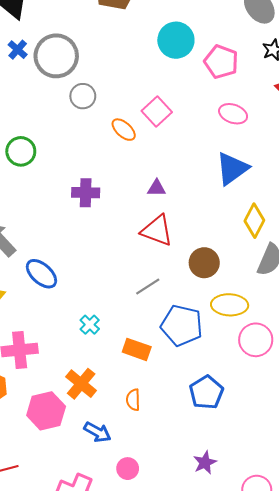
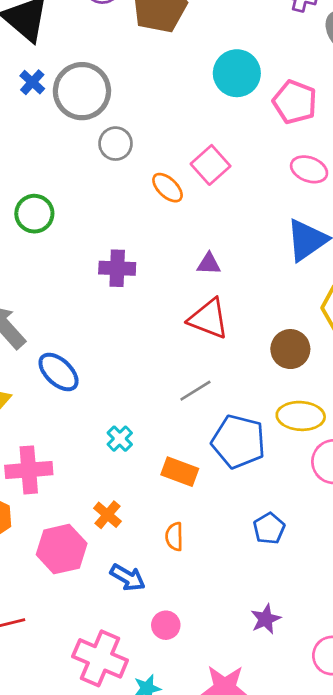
brown circle: (204, 263) -> (290, 349), moved
orange cross: (81, 384) -> (107, 515), size x0.7
blue pentagon: (206, 392) -> (269, 528), size x0.7

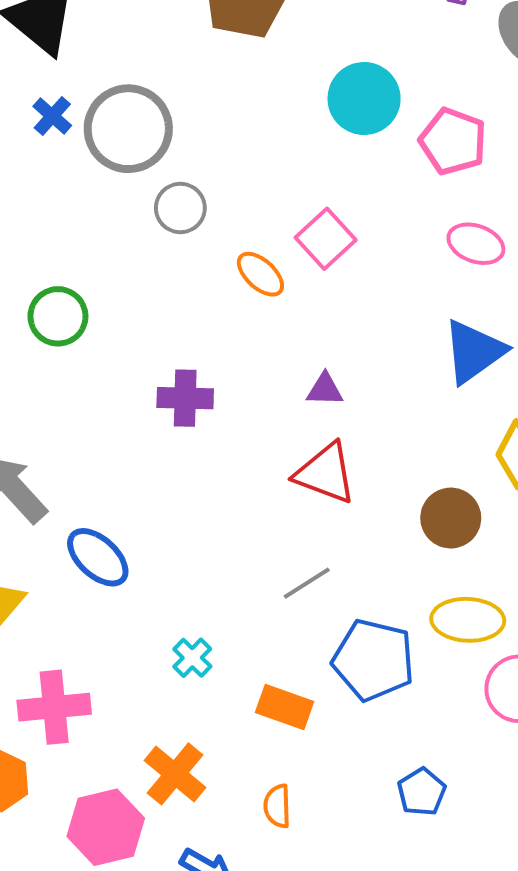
orange cross: (107, 515) -> (175, 774), size x1.4

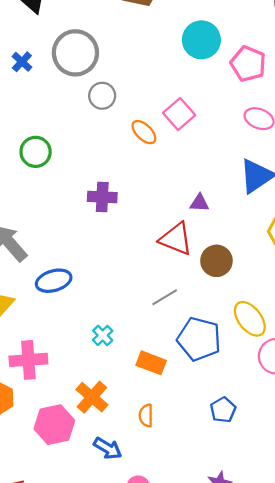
blue cross: (52, 116) -> (22, 62), moved
purple triangle: (325, 390) -> (199, 203), moved
brown circle: (451, 518) -> (216, 261), moved
blue ellipse: (98, 557) -> (54, 281), turned -60
yellow ellipse: (468, 620) -> (250, 319), turned 48

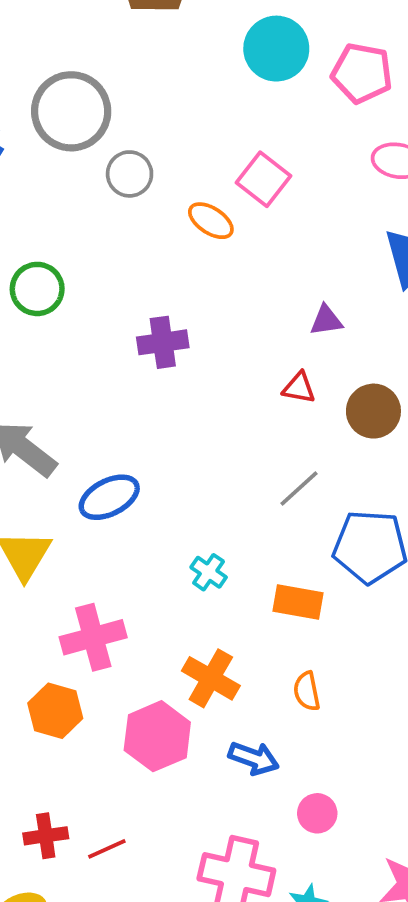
red triangle: (176, 239) -> (299, 388), size x0.6

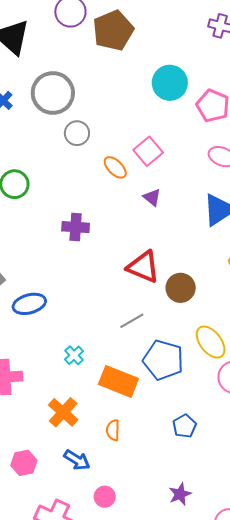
purple triangle: (326, 320) -> (152, 197), moved, turned 36
red triangle: (299, 388) -> (143, 267), size x1.8
orange rectangle: (298, 602) -> (118, 381), size x1.4
pink hexagon: (157, 736) -> (24, 463), moved, size x0.7

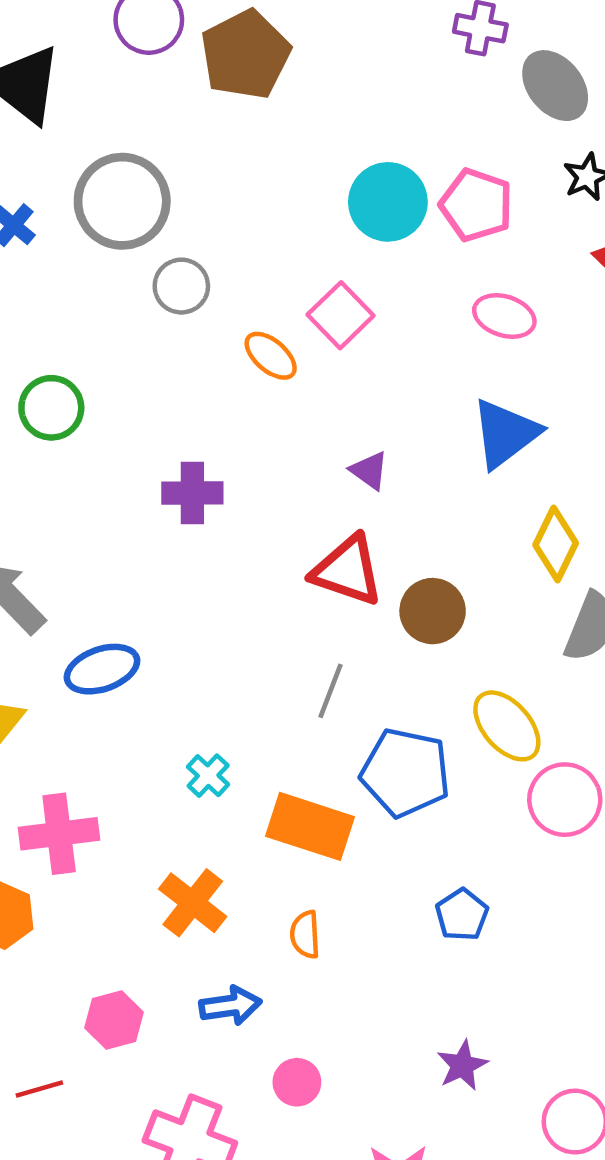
cyan circle: (170, 83) -> (388, 202), moved
purple triangle: (152, 197) -> (369, 471), moved
gray line: (132, 321) -> (330, 691), turned -35
blue arrow: (77, 460) -> (230, 1006), turned -36

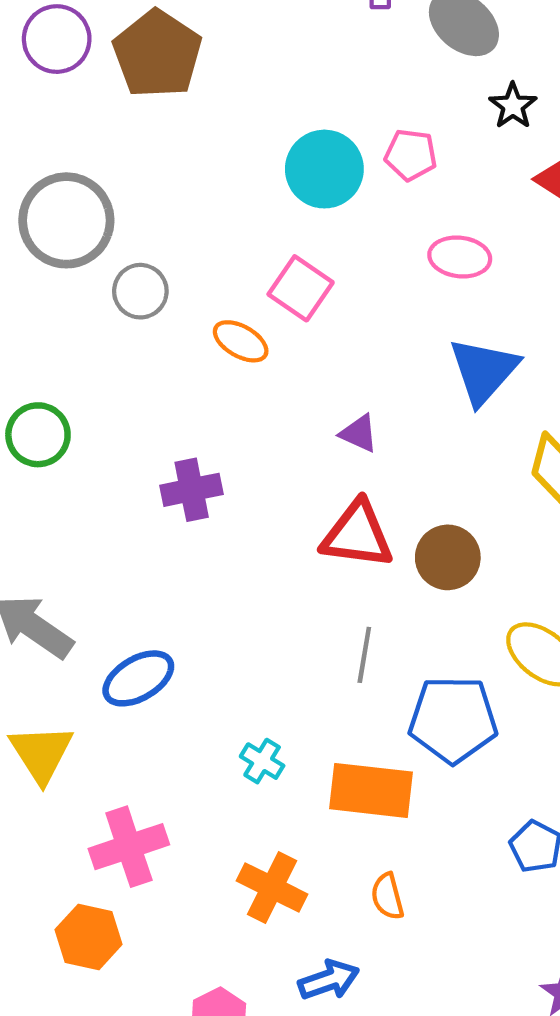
pink pentagon: (476, 205) -> (411, 155), size x0.7

